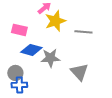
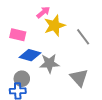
gray line: (83, 32) -> (83, 37), turned 48
gray circle: (15, 73) -> (22, 79), moved

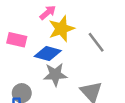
blue diamond: (30, 55) -> (48, 53), moved

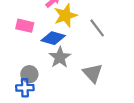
gray star: (55, 75) -> (60, 57), turned -30

